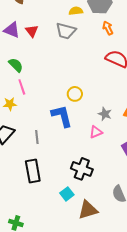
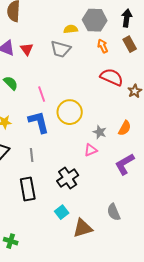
pink line: (22, 87) -> (42, 94), moved
yellow circle: (75, 94) -> (70, 112), size x1.6
blue L-shape: (62, 116) -> (39, 122), moved
black cross: (82, 169) -> (68, 178), moved, turned 35

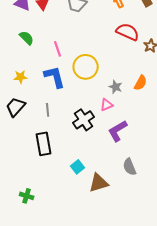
purple L-shape: (125, 164) -> (118, 131), moved
black cross: (68, 178) -> (84, 120), moved

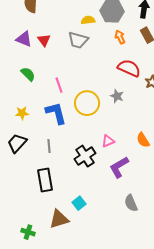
orange semicircle: (141, 83) -> (143, 140), moved, turned 119
gray star: (116, 87) -> (117, 96), moved
brown triangle: (99, 183) -> (59, 219), moved

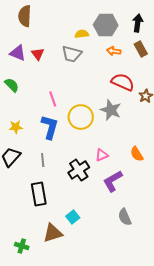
orange arrow: (120, 37) -> (114, 51), turned -56
green semicircle: (28, 74) -> (12, 85), moved
gray star: (117, 96) -> (111, 110), size x1.5
blue L-shape: (56, 113) -> (50, 127), turned 30

